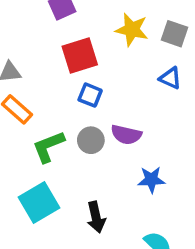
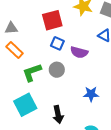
purple semicircle: (126, 135) -> (79, 52), moved

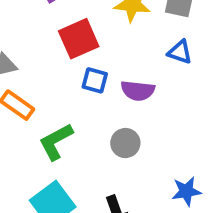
gray circle: (57, 70) -> (125, 143), moved
blue star: (91, 94) -> (186, 191), moved

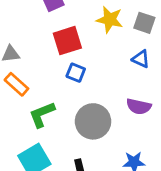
purple semicircle: (138, 91) -> (139, 106), moved
gray circle: (125, 143) -> (93, 121), size x1.6

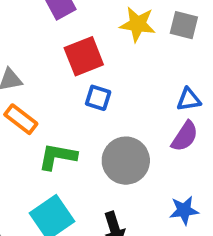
blue triangle: (141, 59) -> (189, 99), moved, turned -30
purple semicircle: (139, 106) -> (185, 136), turned -65
green L-shape: (42, 114) -> (58, 157), turned 36

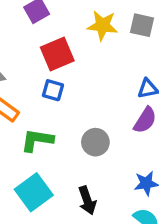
blue square: (98, 98) -> (53, 90), moved
gray circle: (126, 161) -> (95, 142), size x0.7

